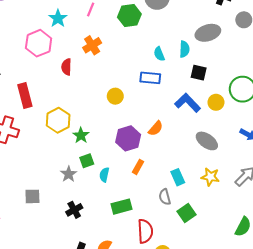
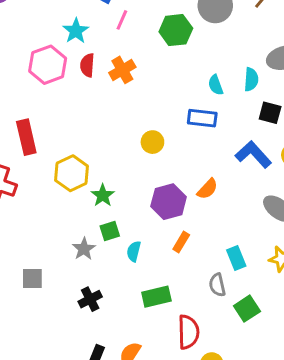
red semicircle: (66, 67) -> (87, 65), moved

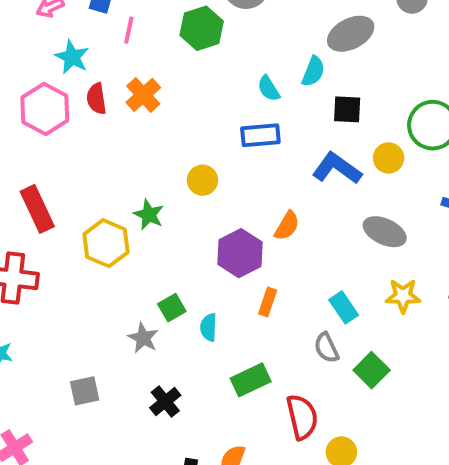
cyan semicircle: (251, 79) -> (313, 71), turned 30
green star: (103, 195) -> (149, 215), moved

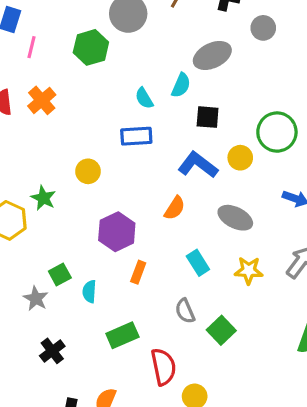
orange semicircle: (287, 226) -> (175, 208), moved
cyan rectangle: (344, 307) -> (198, 263), moved

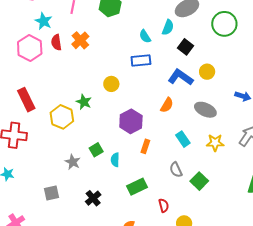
black square: (208, 117) -> (185, 47), turned 35
green circle: (277, 132) -> (224, 24), moved
gray star: (36, 299) -> (73, 162), moved
red semicircle: (163, 367) -> (164, 205), size x0.6

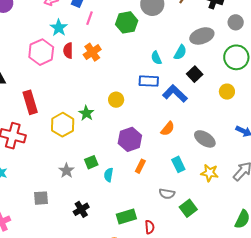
yellow circle: (207, 72) -> (227, 92), moved
blue L-shape: (180, 77) -> (175, 94), moved
gray semicircle: (176, 170) -> (167, 194), turned -63
green rectangle: (137, 187) -> (126, 216), moved

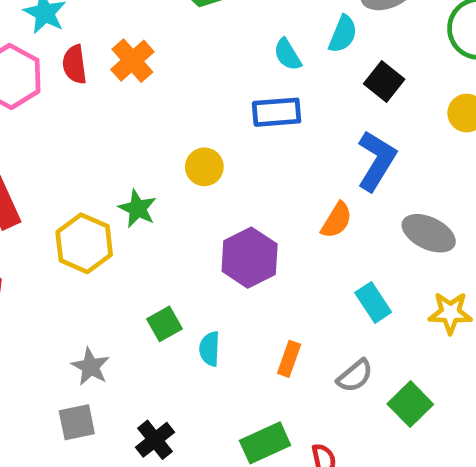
blue L-shape: (175, 94) -> (376, 161), moved, turned 85
orange rectangle: (140, 166) -> (289, 359), moved
gray star: (66, 171) -> (90, 367), moved
gray semicircle: (167, 194) -> (355, 376), turned -42
gray square: (41, 198) -> (77, 422), moved

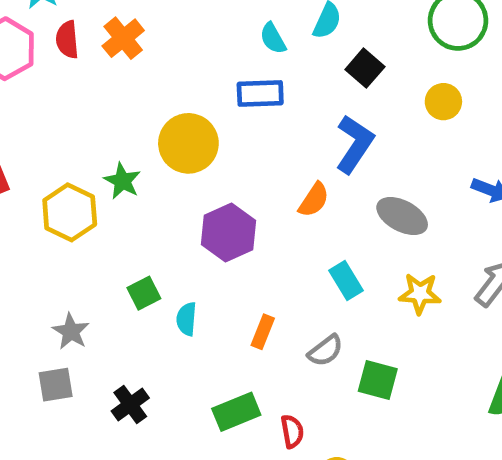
yellow circle: (204, 167) -> (188, 143), size x1.6
green square: (410, 404) -> (378, 380), turned -33

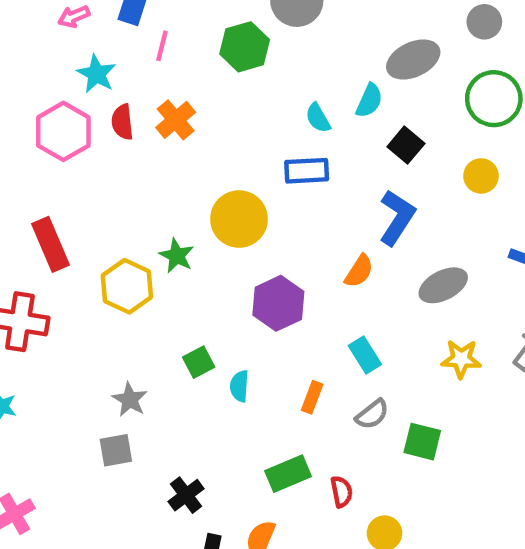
gray ellipse: (402, 216) -> (443, 285), turned -54
cyan rectangle: (346, 281) -> (365, 355), moved
black cross: (130, 405) -> (186, 495), moved

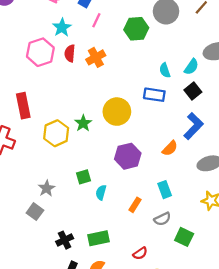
black square: (406, 145) -> (193, 91), moved
gray square: (116, 450) -> (35, 212), turned 35
green rectangle: (288, 474) -> (99, 238), moved
red semicircle: (342, 492) -> (140, 253), turned 56

